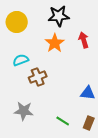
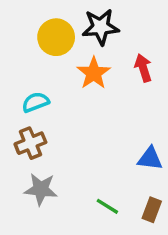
yellow circle: (17, 22) -> (56, 37), moved
brown cross: (38, 77) -> (30, 143), moved

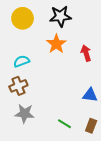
yellow circle: (56, 37) -> (23, 18), moved
red arrow: (143, 68) -> (86, 53), moved

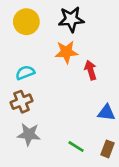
orange star: (56, 44) -> (66, 52), turned 30
red arrow: (86, 53) -> (91, 70), moved

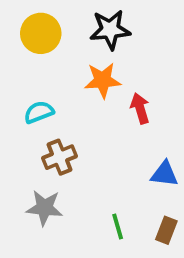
brown cross: (22, 102) -> (59, 157), moved
green line: (76, 147) -> (118, 226), turned 42

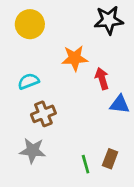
black star: (110, 30) -> (109, 20), moved
blue triangle: (164, 174) -> (120, 104), moved
brown rectangle: (166, 230) -> (110, 159), moved

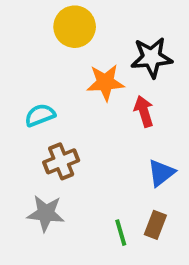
black star: (109, 20) -> (152, 57), moved
yellow circle: (30, 24) -> (75, 27), moved
blue triangle: (120, 104) -> (161, 173), moved, turned -45

